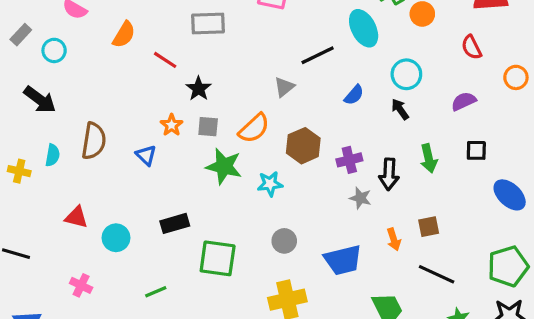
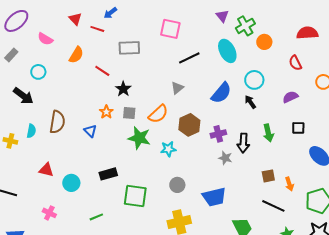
cyan circle: (54, 50) -> (38, 72), moved
black line: (318, 55) -> (189, 58), moved
blue semicircle: (354, 95) -> (221, 93), size x1.6
orange arrow: (394, 239) -> (289, 184), moved

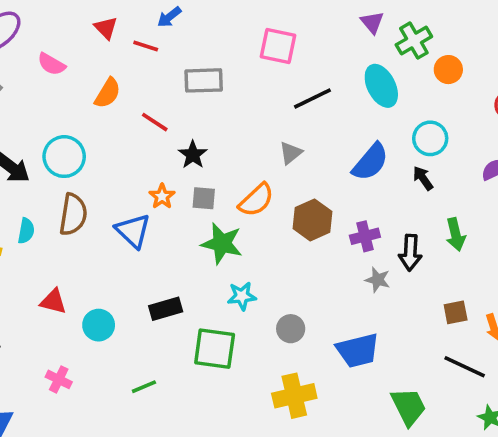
cyan circle: (38, 72) -> (64, 157), moved, size x1.5
blue triangle: (90, 131) -> (133, 231), size x1.5
cyan star: (168, 149) -> (242, 296), moved

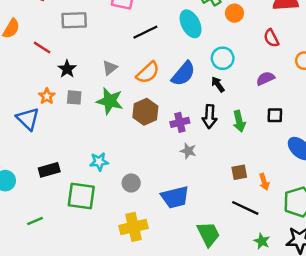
gray triangle: (291, 153) -> (110, 68), moved
orange semicircle: (256, 200) -> (148, 73), moved
green star: (222, 244) -> (110, 101), moved
black arrow: (410, 253) -> (210, 116), moved

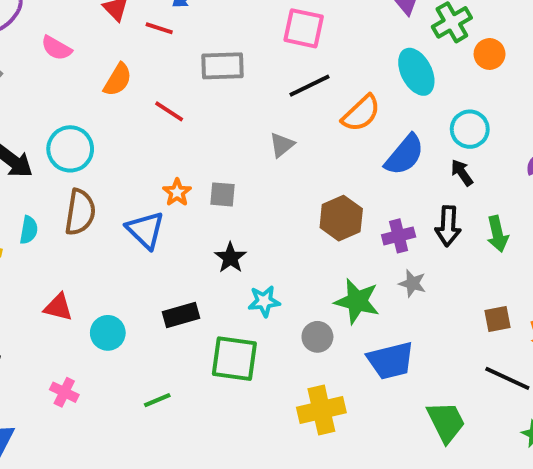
black line: (145, 32) -> (310, 86), moved
black star: (67, 69) -> (230, 258), moved
orange semicircle: (148, 73) -> (361, 113), moved
green star: (110, 101) -> (357, 301), moved

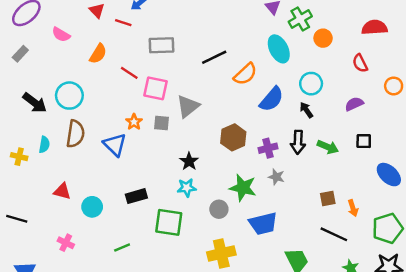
pink square: (304, 28) -> (156, 88), moved
gray triangle: (282, 145) -> (188, 106), moved, size x1.5
green arrow: (497, 234) -> (328, 147), turned -54
black star: (230, 258) -> (189, 161), moved

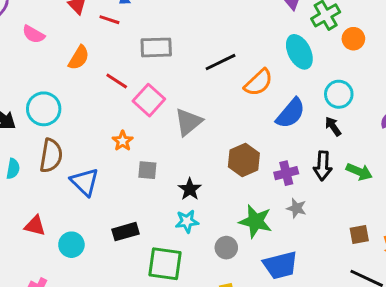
pink square: (156, 88) -> (149, 100), turned 30
gray square: (162, 123) -> (147, 170), moved
blue triangle: (115, 145) -> (85, 182), moved

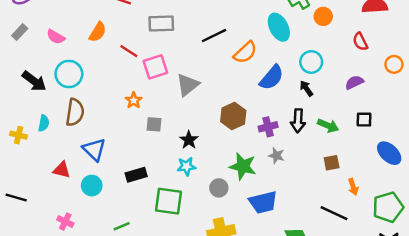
pink semicircle: (33, 34) -> (56, 37), moved
pink square: (149, 100) -> (155, 67), turned 30
blue triangle: (85, 182) -> (94, 150), moved
brown square: (359, 234) -> (332, 163), moved

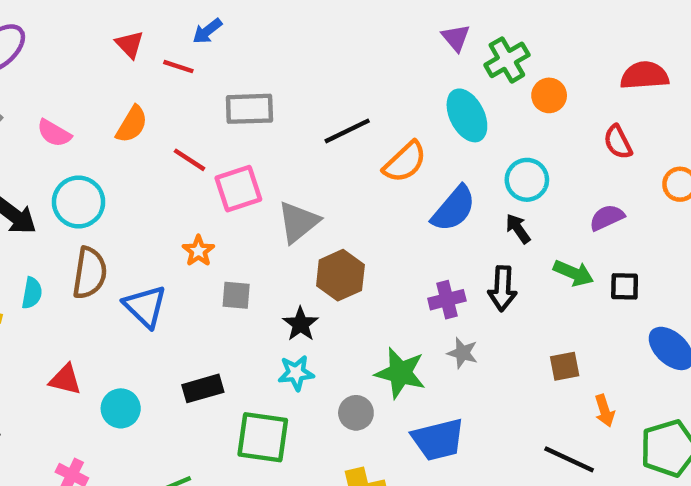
brown hexagon: (233, 116) -> (340, 275), moved
green arrow: (328, 126) -> (573, 273), moved
blue triangle: (94, 150) -> (145, 306), moved

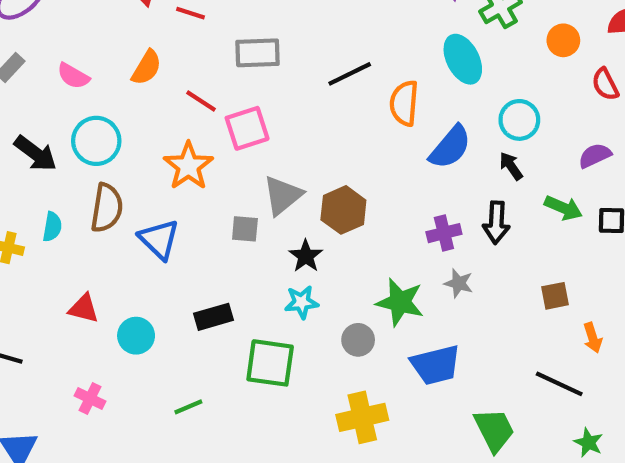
orange circle: (549, 95) -> (563, 40), moved
orange semicircle: (405, 162) -> (404, 103), turned 138
gray triangle: (298, 222) -> (283, 195), moved
orange star: (198, 251) -> (188, 166), moved, size x1.6

